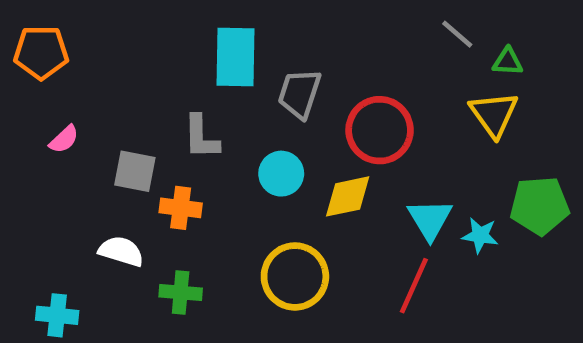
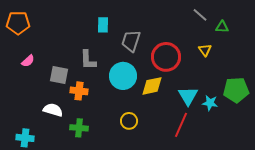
cyan rectangle: (235, 57) -> (103, 25), size x0.6
yellow triangle: (494, 114) -> (205, 50), moved, size x0.6
cyan circle: (281, 174) -> (123, 76), size x1.4
yellow circle: (295, 276) -> (129, 121), size x0.6

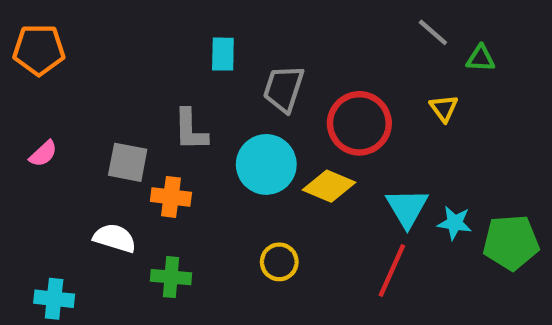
pink semicircle: (28, 61) -> (43, 154), moved
yellow diamond: (152, 86) -> (329, 186), turned 35
green pentagon: (236, 90) -> (511, 242), moved

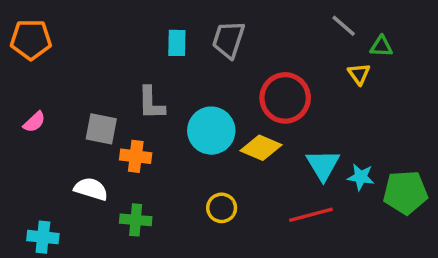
gray trapezoid: (284, 89) -> (228, 40), moved
yellow triangle: (444, 108) -> (359, 74), moved
red line: (392, 271) -> (311, 215), turned 51

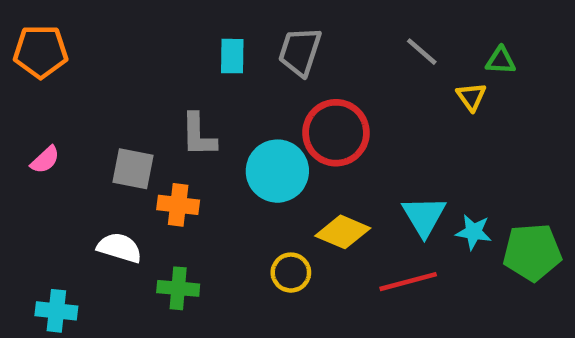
gray line: (344, 26) -> (422, 52), moved
red circle: (285, 98) -> (336, 133), moved
yellow diamond: (261, 148) -> (343, 232), moved

